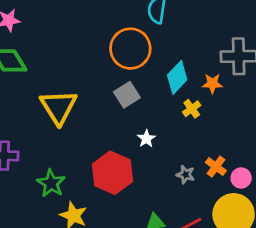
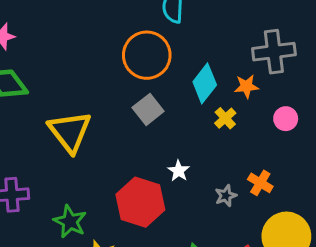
white star: (146, 139) -> (179, 171), moved
gray star: (186, 175) -> (226, 196), turned -30
pink circle: (241, 178) -> (286, 119), moved

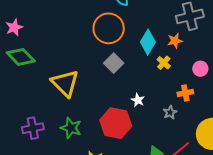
pink circle: (286, 119) -> (200, 69), moved
orange cross: (260, 183) -> (185, 93), moved, turned -35
green star: (70, 221) -> (71, 128), moved

